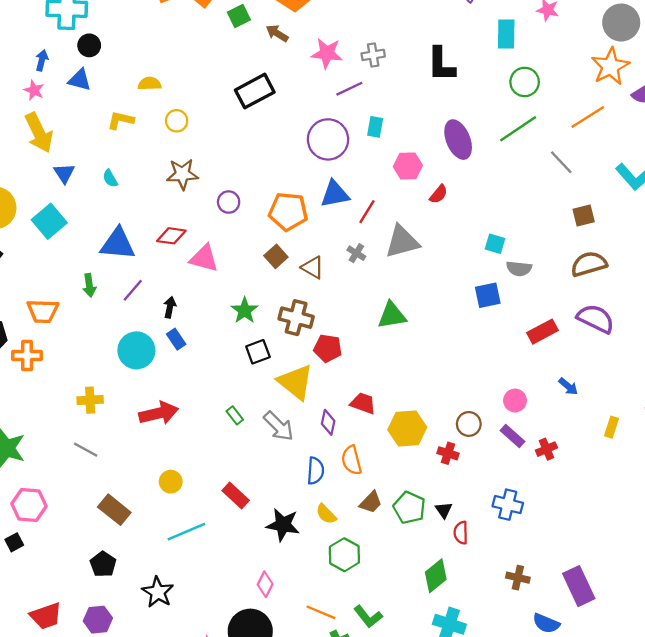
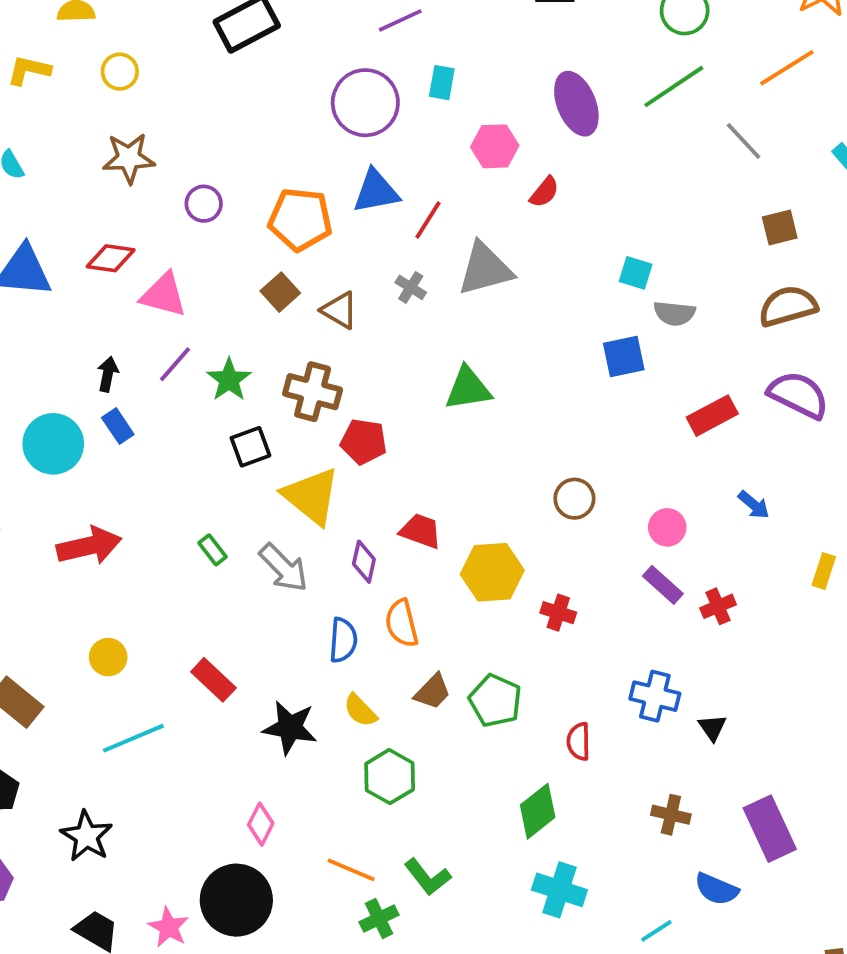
purple line: (133, 290) -> (175, 364), moved
brown circle: (469, 424) -> (574, 499), moved
black triangle: (444, 510) -> (712, 728), moved

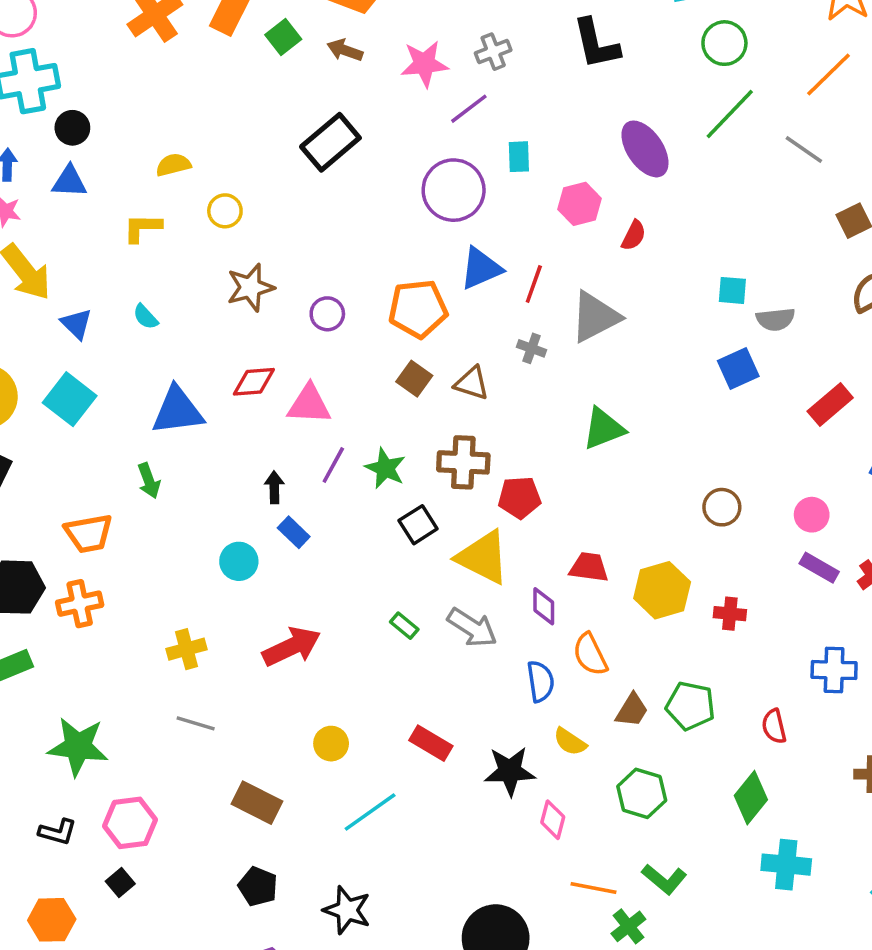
cyan circle: (53, 444) -> (239, 561), size x0.7
green hexagon: (390, 777) -> (642, 793), moved
pink diamond: (261, 824) -> (553, 820), moved

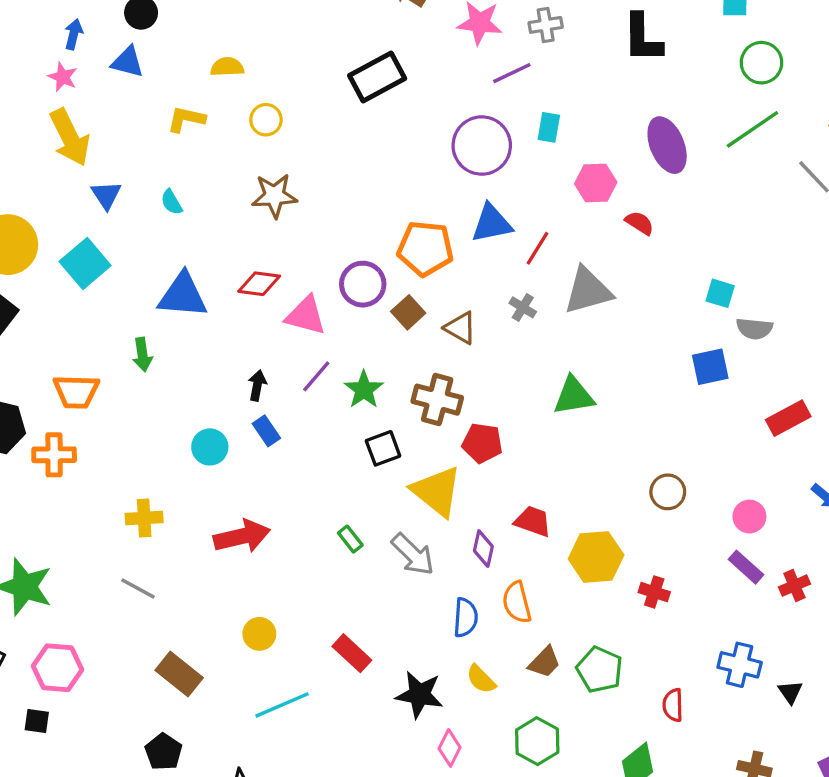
red semicircle: (634, 235) -> (640, 223), turned -96
purple circle: (327, 314) -> (363, 284), moved, size x1.4
black square: (120, 883) -> (37, 721), turned 36

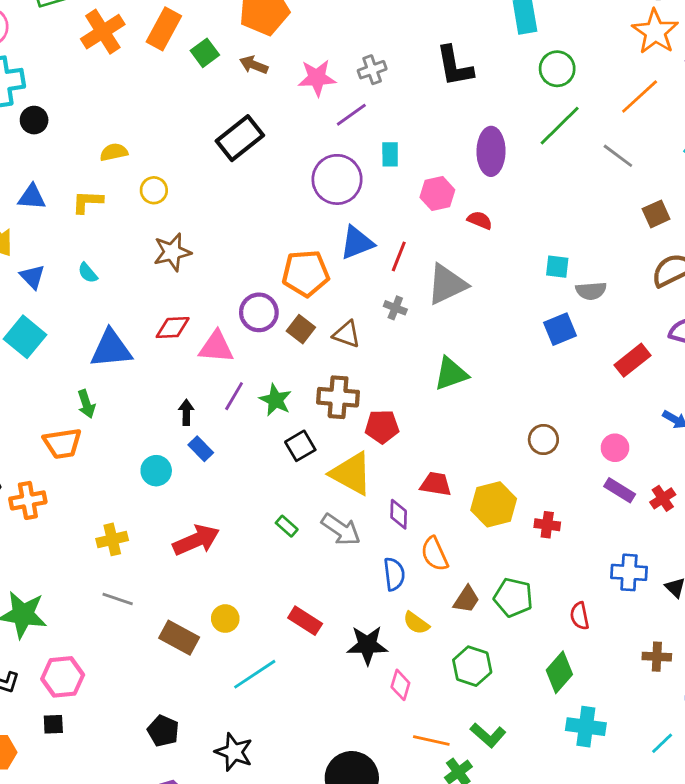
blue triangle: (128, 62) -> (32, 197), moved
purple ellipse: (667, 145) -> (491, 151), turned 33
orange trapezoid: (76, 392) -> (62, 443), moved
brown rectangle: (179, 674) -> (179, 638), moved

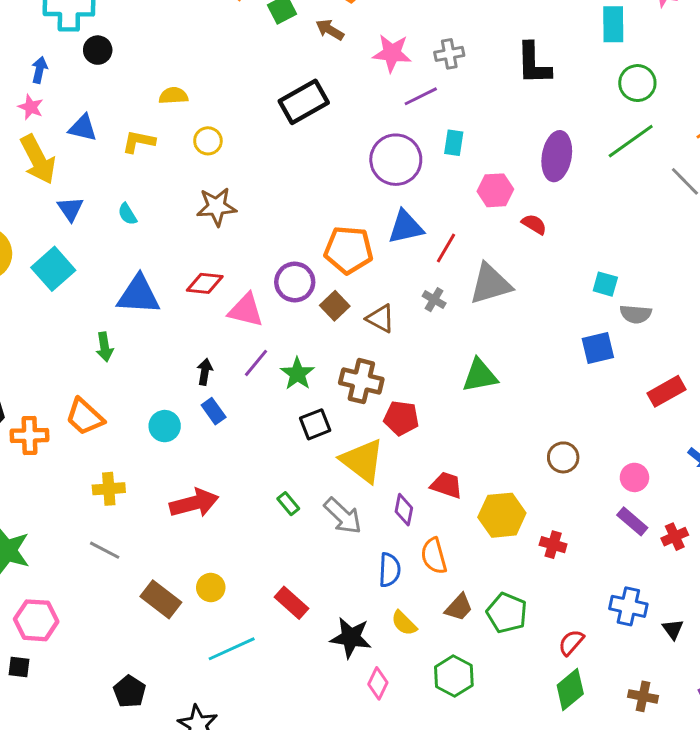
orange trapezoid: (62, 443) -> (85, 417), moved, turned 42
red semicircle: (580, 616) -> (571, 642), turned 44
green diamond: (559, 672) -> (570, 689), moved

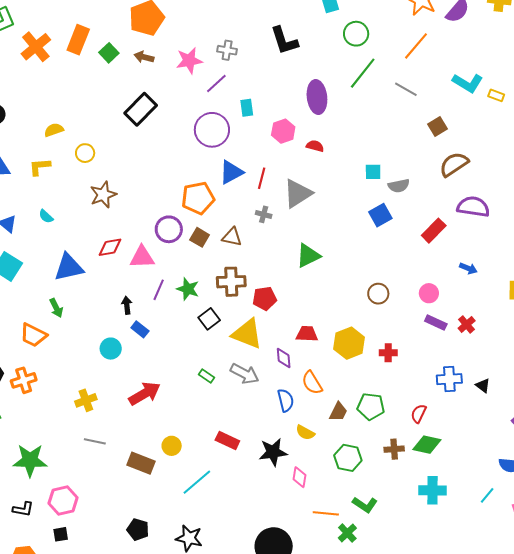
gray cross: (449, 54) -> (227, 50), turned 36
orange trapezoid: (85, 417) -> (33, 335), moved
green diamond: (570, 689) -> (427, 445), turned 68
brown cross: (643, 696) -> (394, 449), moved

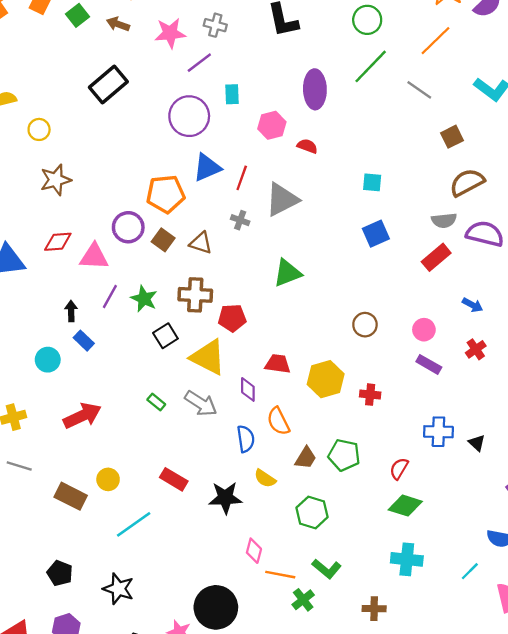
gray semicircle: (399, 186) -> (444, 220), moved
red cross: (467, 324) -> (476, 349), moved
brown cross: (394, 449) -> (374, 609), moved
pink diamond: (299, 477) -> (254, 551), moved

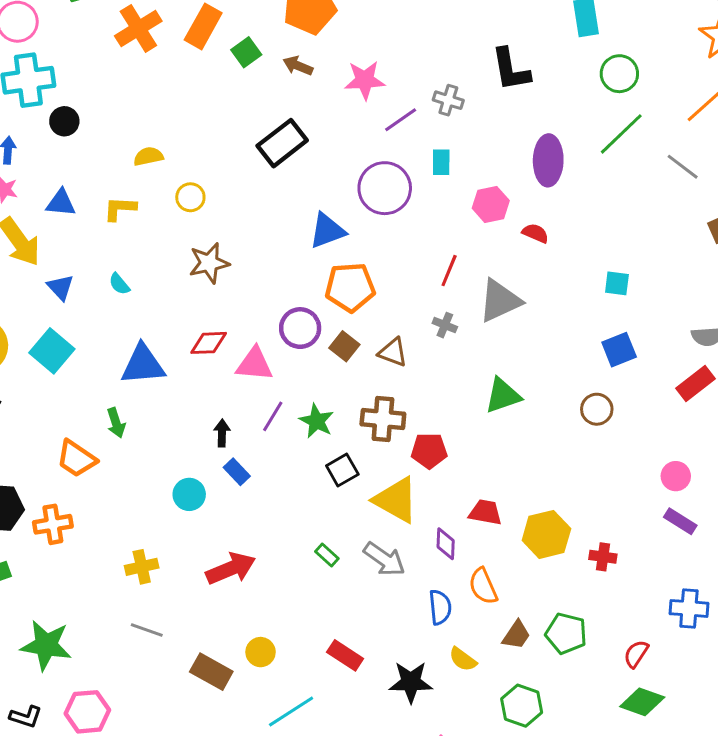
gray cross: (215, 25) -> (448, 100), moved
blue triangle: (207, 168) -> (327, 231), moved
brown circle: (365, 325) -> (597, 409), moved

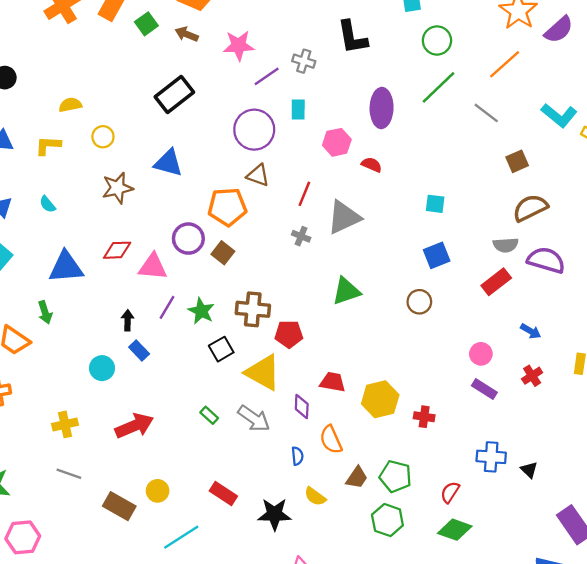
blue triangle: (327, 231) -> (168, 163), moved, turned 36
brown triangle: (393, 352) -> (258, 175), moved
blue semicircle: (440, 607) -> (297, 456), size x0.7
green hexagon: (522, 706) -> (387, 520), moved

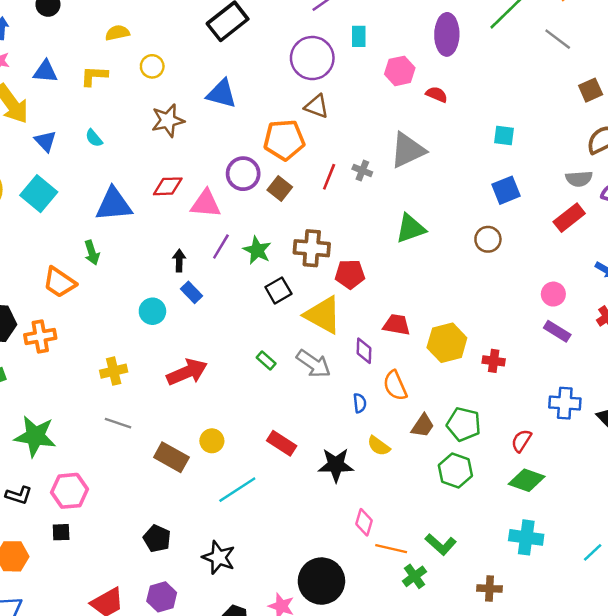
red line: (304, 194) -> (329, 177), moved

